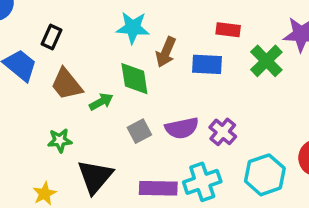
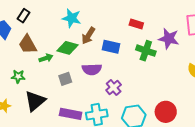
red rectangle: (228, 30) -> (136, 24), moved
green cross: (266, 61) -> (146, 51), turned -36
green diamond: (134, 79) -> (67, 48), turned -75
purple semicircle: (182, 128) -> (92, 69), moved

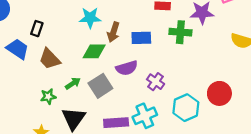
green arrow: (46, 58) -> (73, 83), moved
gray square: (65, 79) -> (100, 86), size x1.5

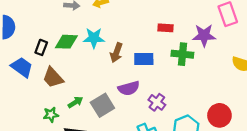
green diamond: (94, 51) -> (66, 42), moved

